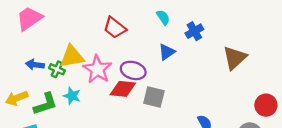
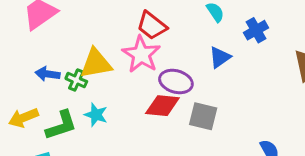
pink star: (97, 69) -> (141, 54), moved

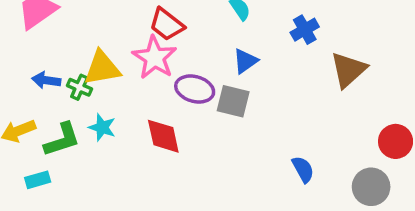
blue cross: (256, 30) -> (305, 30), moved
red diamond: (162, 106) -> (163, 136), moved, turned 72
gray square: (203, 116) -> (233, 101), moved

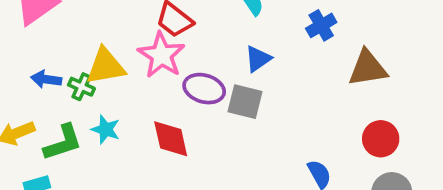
brown triangle: (348, 70) -> (368, 68), turned 33
red circle: (396, 141) -> (381, 139), moved

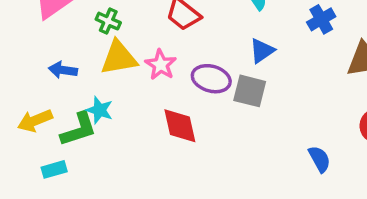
pink star: (161, 55) -> (161, 65), moved, size x0.7
green cross: (81, 87) -> (108, 21), moved
cyan star: (106, 129) -> (100, 110), moved

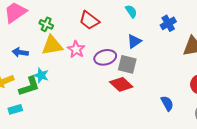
purple ellipse: (211, 79) -> (105, 57), turned -30
red diamond: (180, 126) -> (121, 84), moved, turned -35

